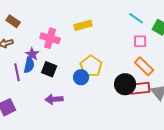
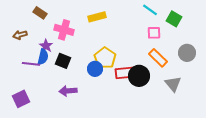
brown rectangle: (13, 21) -> (40, 13), moved
purple line: (17, 72) -> (31, 64), turned -72
red rectangle: (140, 88) -> (125, 73), moved

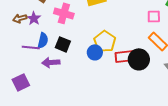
purple star: (46, 46) -> (34, 18), moved
purple arrow: (68, 91) -> (51, 62), moved

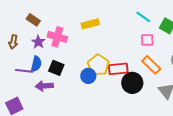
brown arrow: (20, 18) -> (13, 42), turned -64
purple star: (34, 18) -> (38, 42), moved
red rectangle: (125, 56) -> (118, 69), moved

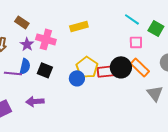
black circle: (132, 83) -> (121, 67), moved
purple arrow: (44, 86) -> (35, 101), moved

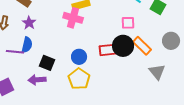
pink cross: (46, 39) -> (73, 18), moved
pink square: (136, 42) -> (128, 23), moved
yellow pentagon: (87, 67) -> (79, 79), moved
black square: (45, 70) -> (47, 63), moved

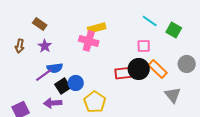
blue semicircle: (27, 45) -> (55, 68), moved, turned 70
purple line: (15, 52) -> (44, 75), moved, turned -42
blue circle: (79, 57) -> (76, 83), moved
black square: (47, 63) -> (63, 86), turned 35

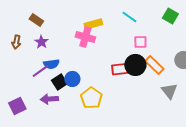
cyan line: (150, 21) -> (129, 17), moved
green square: (174, 30) -> (170, 16), moved

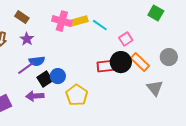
cyan line: (129, 17) -> (100, 25), moved
pink cross: (85, 37) -> (62, 21), moved
pink square: (140, 42) -> (126, 39), turned -32

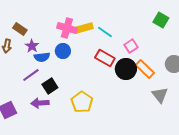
brown rectangle: (22, 17) -> (20, 29), moved
blue semicircle: (37, 61) -> (42, 57), moved
red rectangle: (107, 66) -> (105, 58), moved, turned 36
blue circle: (58, 76) -> (63, 51), moved

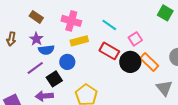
yellow rectangle: (84, 28) -> (79, 41), moved
brown rectangle: (20, 29) -> (36, 17), moved
blue circle: (63, 51) -> (67, 62), moved

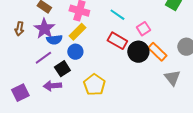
purple star: (36, 39) -> (44, 29), size x1.5
yellow rectangle: (79, 41) -> (77, 32), moved, turned -30

